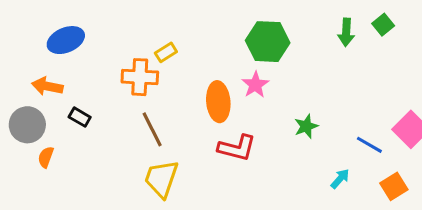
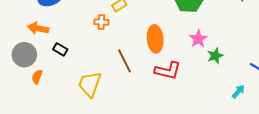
orange cross: (140, 77) -> (101, 22), size x0.6
pink star: (255, 85) -> (198, 39), moved
brown line: (152, 129) -> (125, 61), moved
yellow trapezoid: (161, 179) -> (90, 84), moved

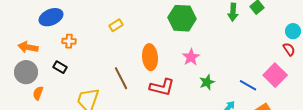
orange cross: (101, 22) -> (69, 41), moved
orange arrow: (38, 28) -> (28, 47), moved
green star: (215, 56) -> (207, 82), moved

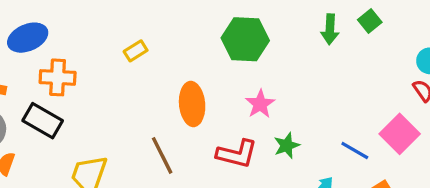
orange cross: (69, 41) -> (58, 77), size x1.5
black rectangle: (60, 67) -> (43, 121), size x1.6
brown line: (121, 78) -> (162, 155), moved
red L-shape: (162, 87) -> (237, 154), moved

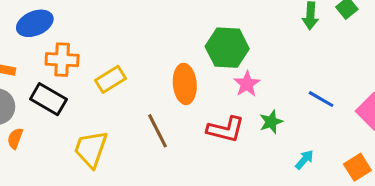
green hexagon: (245, 39) -> (227, 48), moved
yellow rectangle: (136, 51) -> (111, 79), moved, size x1.4
blue line: (355, 151) -> (321, 99), moved

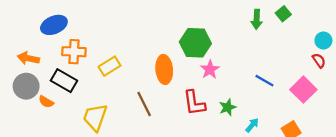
green star: (271, 122) -> (228, 107), moved
red L-shape: (226, 129) -> (194, 103), turned 68
orange semicircle: (15, 138) -> (46, 102), moved, turned -80

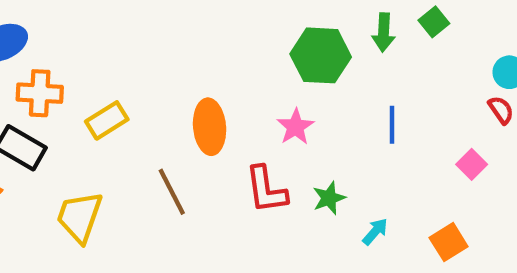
green hexagon: (195, 43) -> (321, 55), moved
blue line: (264, 81) -> (392, 125), moved, turned 60
pink square: (303, 90) -> (472, 164), size x0.6

